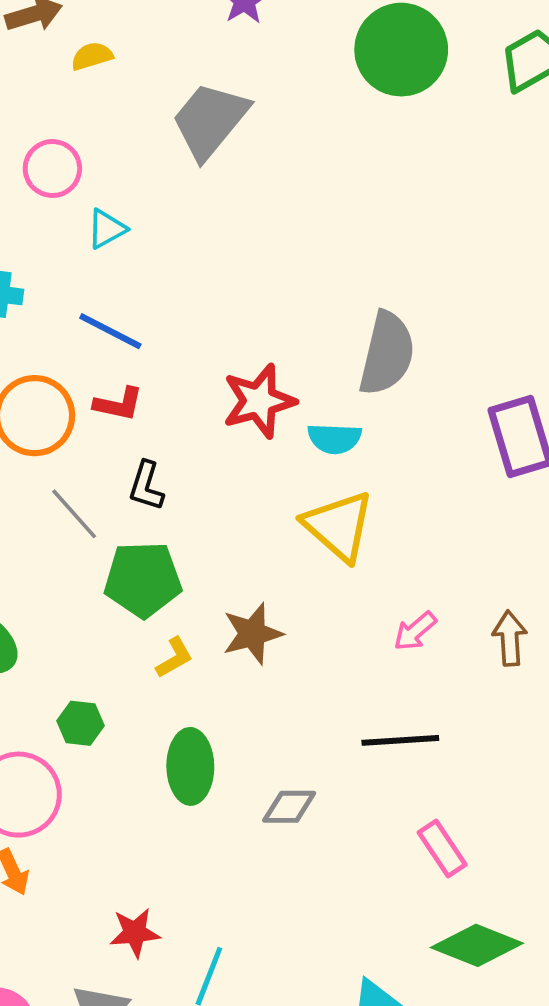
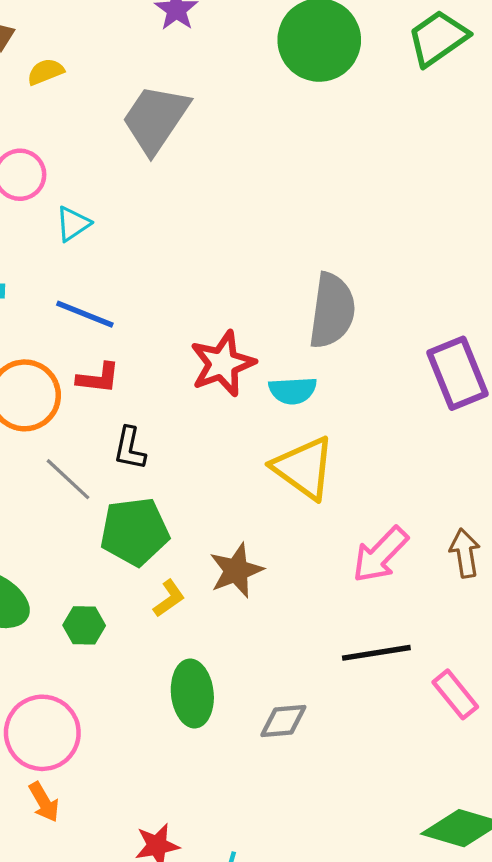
pink arrow: (415, 631) -> (380, 555), size x1.5
green hexagon: (80, 723) -> (84, 625), moved
pink rectangle: (442, 848) -> (455, 694), moved

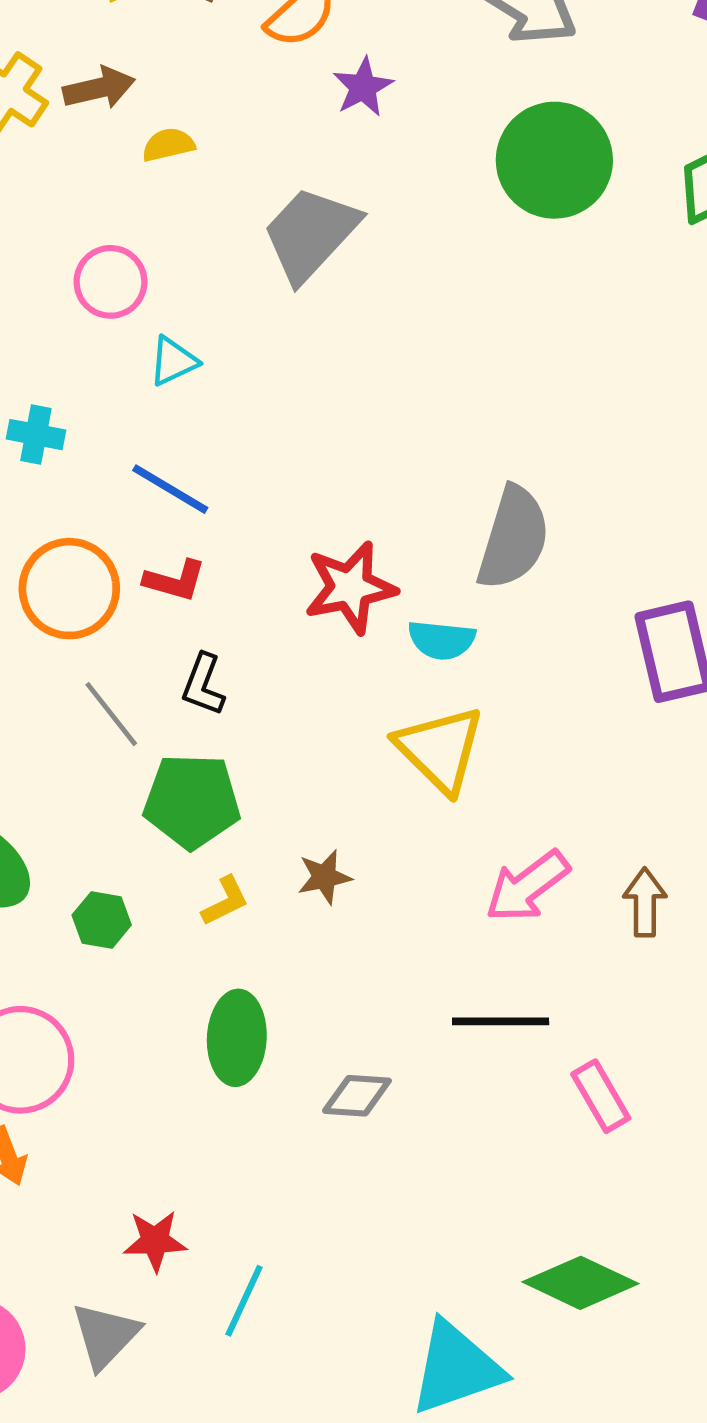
brown star: (236, 570) -> (324, 877), size x0.7

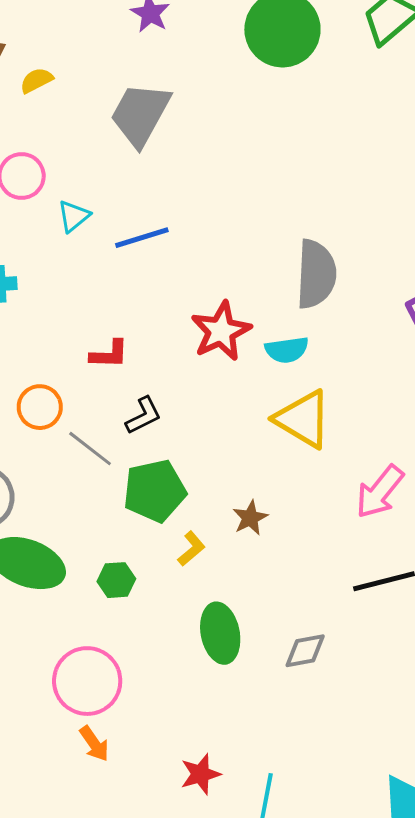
blue line: (170, 489) -> (142, 238), moved, turned -34
orange circle: (69, 589) -> (40, 407), moved, size x0.7
black L-shape: (203, 685) -> (143, 416), turned -123

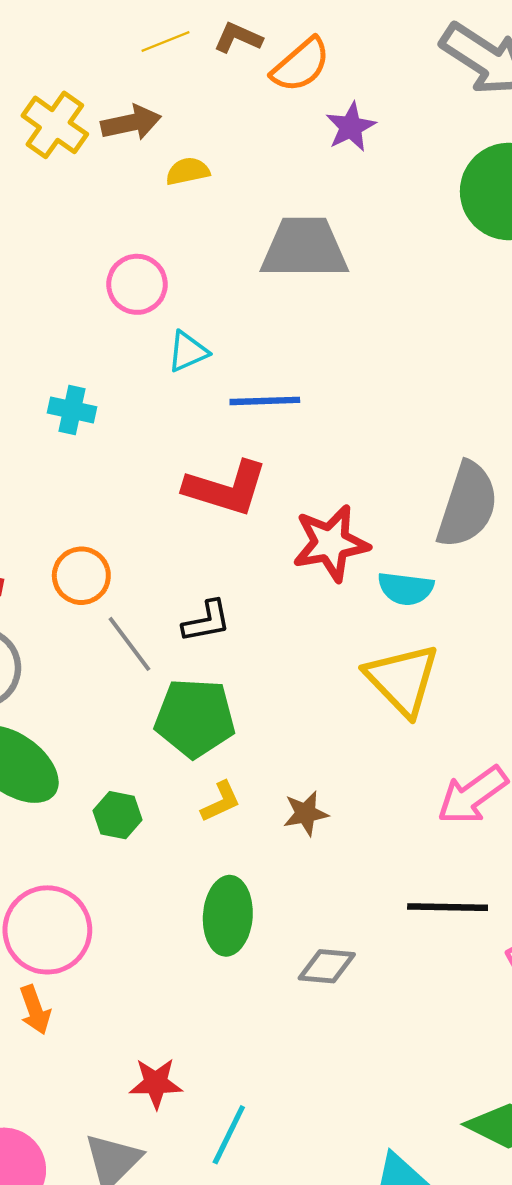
gray trapezoid: (140, 114) -> (304, 248), turned 46
red L-shape: (109, 354) -> (226, 488), moved, size x1.6
brown star: (250, 518) -> (306, 813), moved

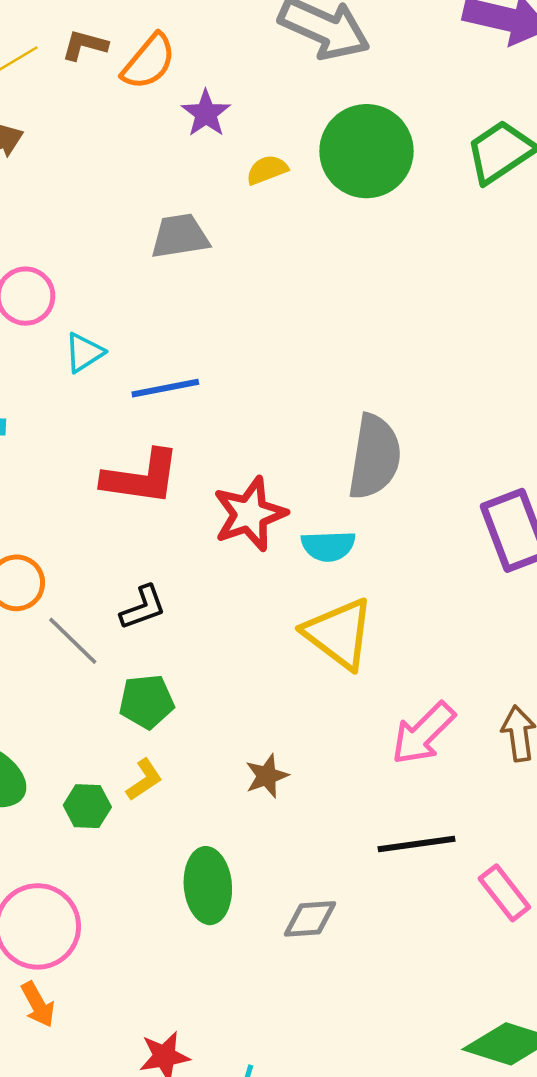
yellow semicircle: (188, 171) -> (267, 170), moved
gray trapezoid: (304, 248) -> (180, 236), size x0.7
green pentagon: (195, 718) -> (146, 701), size x0.7
yellow L-shape: (221, 802) -> (144, 780), moved

